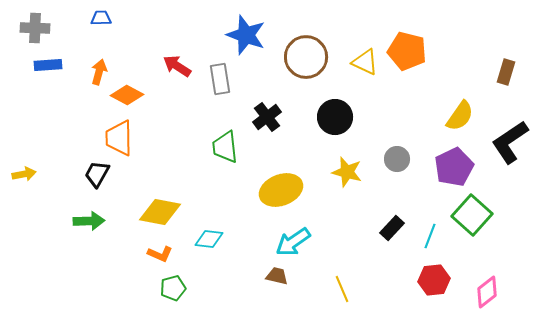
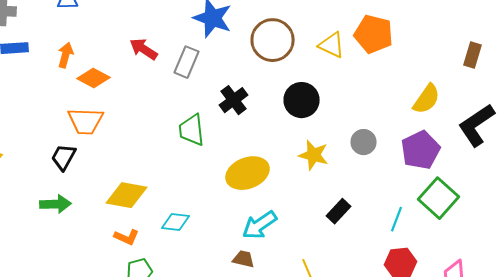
gray rectangle: (220, 79) -> (186, 62), turned 32
orange trapezoid: (119, 138) -> (86, 121), turned -87
black rectangle: (392, 228) -> (338, 211), moved

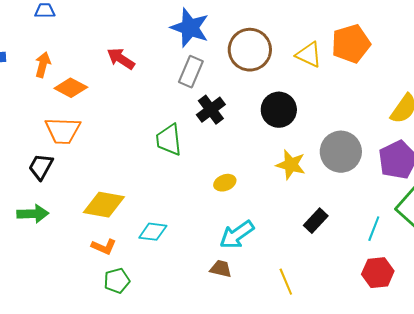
orange pentagon: (374, 34) -> (351, 44), turned -30
gray rectangle: (186, 62) -> (191, 72), moved
gray circle: (364, 142) -> (341, 152), size x1.6
yellow ellipse: (248, 173) -> (225, 183), size x0.5

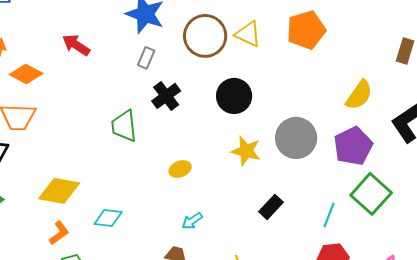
yellow triangle: (309, 55) -> (248, 34), moved
gray rectangle: (191, 72) -> (146, 58), size x0.7
cyan arrow: (237, 235) -> (192, 221), size x0.6
orange L-shape: (104, 247) -> (59, 233), turned -60

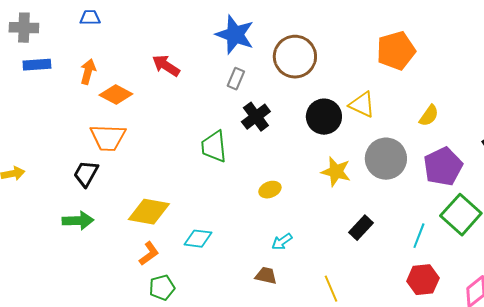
yellow triangle: (248, 34) -> (362, 105), moved
yellow semicircle: (359, 95) -> (429, 116), moved, size x0.7

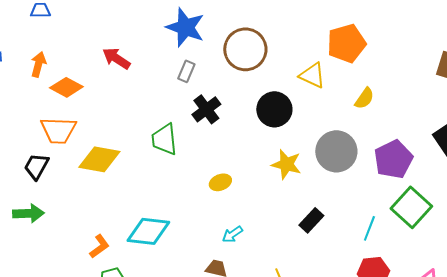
yellow triangle: (362, 105) -> (312, 75), moved
yellow semicircle: (429, 116) -> (364, 98), moved
yellow diamond: (149, 212) -> (99, 159), moved
cyan diamond: (198, 239) -> (148, 231), size x1.5

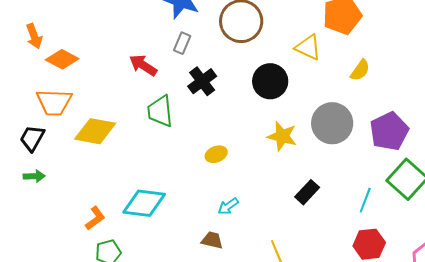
red arrow: (116, 58) -> (143, 65), moved
orange arrow: (38, 64) -> (34, 36), turned 145
green arrow: (28, 213) -> (34, 176), moved, size x0.7

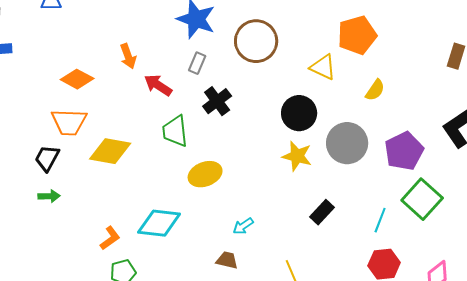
orange arrow: (34, 36) -> (128, 56), moved
black circle: (270, 81) -> (299, 113), moved
yellow ellipse: (216, 154) -> (205, 174), moved, size x1.5

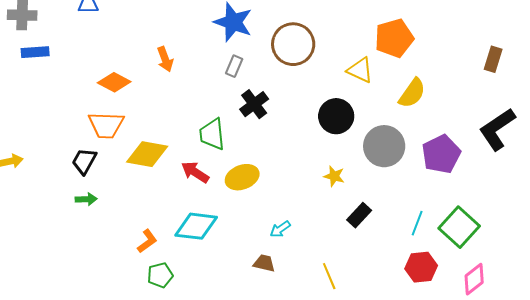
red arrow: (158, 85) -> (195, 172), moved
yellow semicircle: (375, 90) -> (412, 93), size x1.4
yellow star: (297, 156) -> (334, 176), moved, size x0.7
green square: (422, 199) -> (459, 227), moved

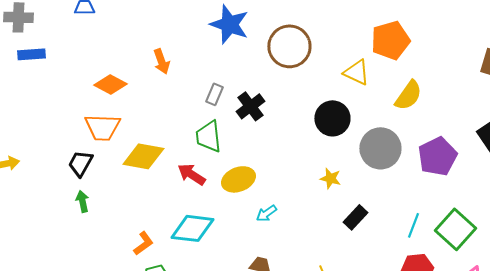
gray rectangle: (234, 66) -> (214, 94), moved
green arrow: (86, 199) -> (82, 201), turned -100
cyan arrow: (280, 229) -> (266, 213), moved

